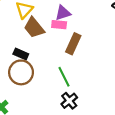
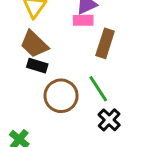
brown trapezoid: (34, 28) -> (34, 44), moved
brown circle: (21, 72) -> (61, 96), moved

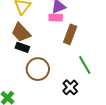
green line: (98, 89) -> (85, 65), moved

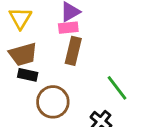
brown trapezoid: (21, 32) -> (23, 54), turned -55
brown rectangle: (70, 34) -> (73, 51), moved

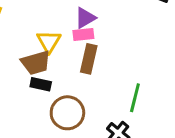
yellow triangle: (20, 18) -> (49, 41), moved
green line: (117, 88) -> (135, 98), turned 52

